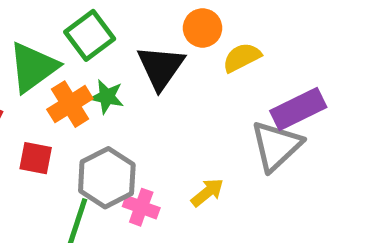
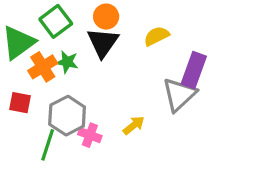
orange circle: (203, 28) -> (106, 17), moved
purple rectangle: (298, 109) -> (194, 70), turned -44

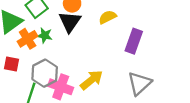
gray triangle: (179, 94) -> (140, 83), moved
yellow arrow: (134, 125) -> (92, 80), size x1.5
pink cross: (90, 135) -> (61, 87), size x1.5

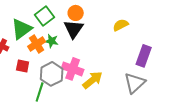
yellow semicircle: (108, 17) -> (121, 25), moved
purple rectangle: (134, 41) -> (144, 56), moved
pink cross: (61, 87) -> (73, 69), moved

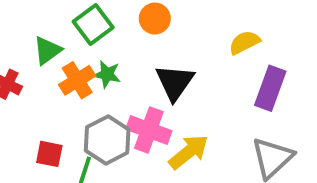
green triangle: (22, 29) -> (47, 50), size x0.7
black triangle: (74, 29) -> (175, 82), moved
purple rectangle: (144, 56) -> (270, 88), moved
red square: (23, 66) -> (49, 154), moved

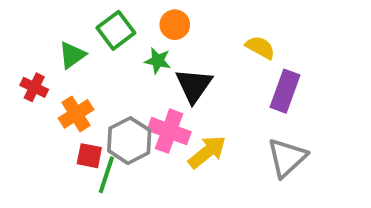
yellow semicircle: (244, 42) -> (260, 47), turned 56
green star: (107, 74) -> (158, 61), moved
orange cross: (77, 80) -> (76, 114), moved
red square: (49, 154) -> (89, 156), moved

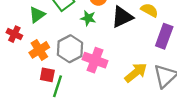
black triangle: (194, 85) -> (122, 17), moved, turned 30
gray hexagon: (129, 141) -> (70, 49), moved
yellow arrow: (207, 152) -> (136, 73), moved

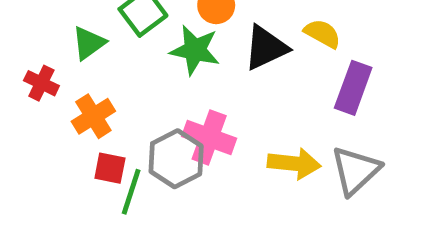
green star: (88, 18) -> (195, 50), size x1.5
gray hexagon: (70, 49) -> (176, 159), moved
yellow arrow: (136, 73) -> (294, 163), turned 45

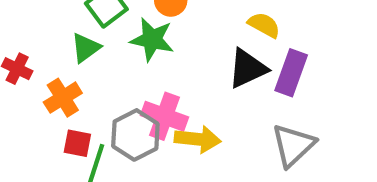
green triangle: (89, 43) -> (86, 48), moved
black triangle: (266, 48) -> (248, 69), moved
yellow arrow: (294, 163) -> (198, 139), moved

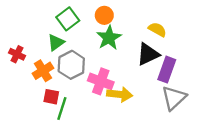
green star: (152, 39) -> (109, 38), moved, turned 30
purple rectangle: (291, 73) -> (167, 70), moved
gray hexagon: (135, 135) -> (71, 65), moved

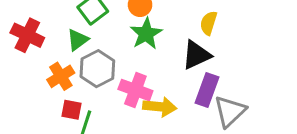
yellow semicircle: (157, 29) -> (209, 23), turned -102
red cross: (17, 54) -> (27, 35), moved, size x1.5
purple rectangle: (167, 70) -> (207, 90), moved

